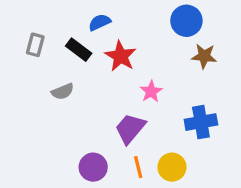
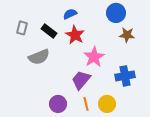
blue semicircle: (100, 22) -> (70, 14), moved
gray semicircle: (63, 92) -> (39, 57), size x1.5
pink star: (151, 92) -> (94, 57), size x1.5

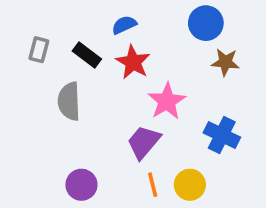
gray semicircle: (39, 57) -> (69, 101), turned 110
blue cross: (125, 76) -> (222, 135), turned 36
purple circle: (58, 104) -> (81, 185), moved

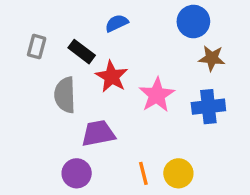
red star: (133, 62) -> (112, 77), moved
blue cross: (222, 135) -> (208, 107), moved, turned -32
purple trapezoid: (144, 142) -> (98, 133), moved, turned 39

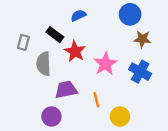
gray rectangle: (37, 47) -> (23, 42), moved
blue cross: (208, 107) -> (140, 72), turned 35
orange line: (143, 173) -> (96, 100), moved

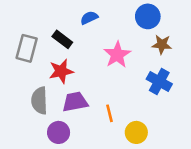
gray rectangle: (23, 42) -> (27, 48), size x1.5
red star: (75, 51) -> (61, 71), moved, turned 30
gray semicircle: (44, 64) -> (39, 101), moved
pink star: (105, 64) -> (117, 55), moved

